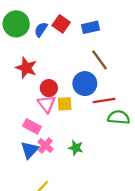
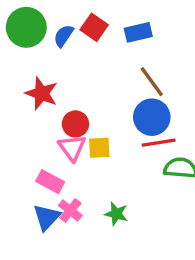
blue circle: (85, 84) -> (152, 117), moved

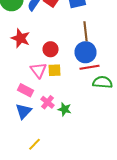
brown line: (152, 82) -> (86, 31), turned 30
red circle: (75, 124) -> (50, 49), moved
pink cross: (70, 210) -> (48, 102), moved

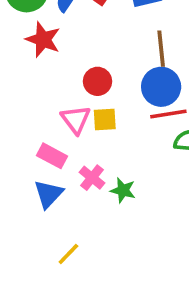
red star: (20, 38) -> (43, 40), moved

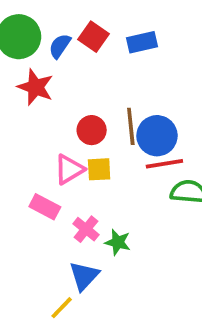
brown line: (161, 49) -> (131, 126), moved
pink triangle: (76, 119) -> (69, 169), turned 36
blue triangle: (48, 194) -> (84, 276), moved

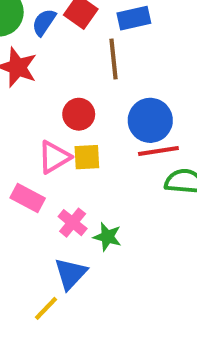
brown line: (131, 126) -> (113, 59), moved

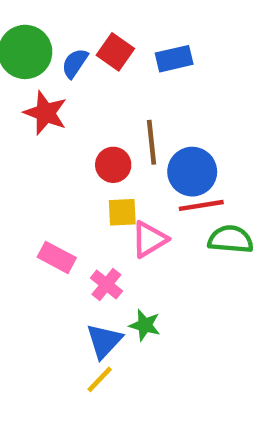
brown line: (113, 59) -> (152, 142), moved
pink triangle: (54, 157) -> (149, 239), moved
green star: (107, 237) -> (145, 325), moved
yellow line: (46, 308) -> (100, 379), moved

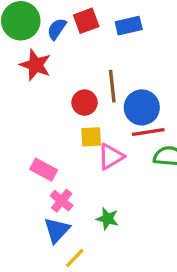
red square: (115, 52) -> (86, 21), turned 35
pink cross: (106, 284) -> (62, 201), moved
blue triangle: (104, 341) -> (57, 230), moved

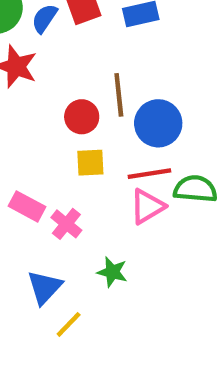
red line: (148, 132) -> (149, 174), moved
pink triangle: (111, 157) -> (147, 206), moved
pink cross: (62, 201) -> (66, 224), moved

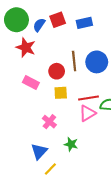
blue circle: (158, 123) -> (97, 62), moved
pink rectangle: (27, 206) -> (31, 83), moved

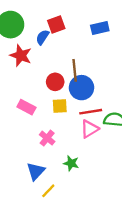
blue rectangle: (84, 23) -> (100, 28), moved
blue semicircle: (39, 25) -> (43, 37), moved
blue circle: (97, 62) -> (81, 88), moved
pink rectangle: (31, 83) -> (26, 107), moved

